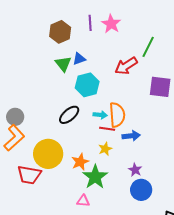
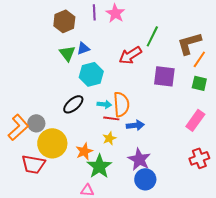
gray circle: (15, 117) -> (36, 123), moved
purple star: (135, 170) -> (139, 159), size x1.6

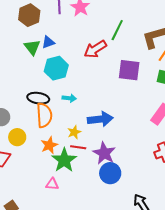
black ellipse: (73, 104) -> (38, 98), turned 50
orange semicircle: (121, 104) -> (44, 115), moved
red line: (111, 118) -> (78, 147), moved
blue arrow: (135, 125) -> (100, 119), size x1.4
yellow circle: (52, 143) -> (17, 137), size x0.6

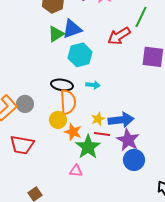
blue triangle: (48, 42) -> (72, 29), size x1.5
green triangle: (32, 47) -> (56, 34), turned 36
blue arrow: (100, 119) -> (121, 120), moved
yellow circle: (17, 137) -> (58, 120), moved
orange star: (49, 145) -> (73, 132), turned -30

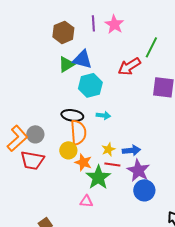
blue triangle: (72, 29) -> (82, 59), turned 35
blue arrow: (121, 120) -> (131, 150), size x0.7
red trapezoid: (22, 145) -> (32, 160), moved

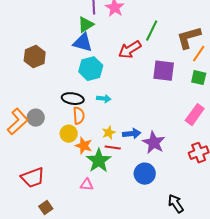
brown hexagon: (63, 32) -> (35, 57), moved
green triangle: (66, 64) -> (86, 25), moved
orange semicircle: (78, 132) -> (79, 116), size x0.7
red trapezoid: (32, 160) -> (33, 178), moved, turned -30
purple star: (138, 170) -> (154, 143), moved

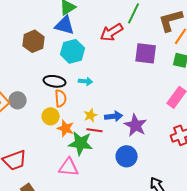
brown hexagon: (35, 57) -> (34, 41), moved
green star: (99, 161) -> (81, 143), turned -30
pink triangle: (87, 185) -> (69, 167), size x1.5

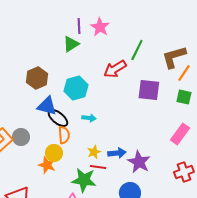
blue triangle: (65, 25) -> (47, 106), moved
black ellipse: (55, 81) -> (58, 118), turned 30
orange star: (66, 128) -> (47, 165), moved

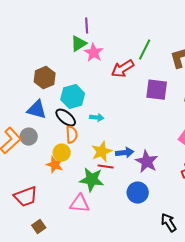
pink star: (100, 27) -> (94, 53), moved
cyan hexagon: (76, 88) -> (73, 97), moved
blue triangle: (47, 106) -> (37, 110), moved
yellow star: (94, 152) -> (102, 152), size x1.5

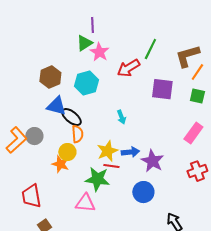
cyan hexagon: (73, 97) -> (86, 83), moved
blue triangle: (37, 110) -> (56, 106), moved
cyan arrow: (97, 118) -> (121, 117), moved, turned 64
red trapezoid: (26, 197) -> (31, 196), turned 100

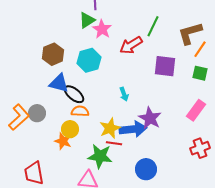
orange semicircle: (77, 134) -> (80, 111), turned -84
blue arrow: (130, 152) -> (133, 129), size x1.5
purple star: (152, 161) -> (150, 118), moved

